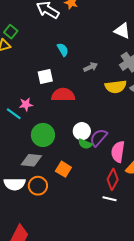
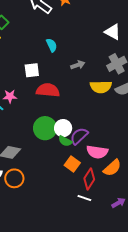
green circle: (43, 135) -> (45, 128), moved
pink semicircle: (118, 152) -> (97, 152), turned -95
orange square: (63, 169) -> (72, 164), moved

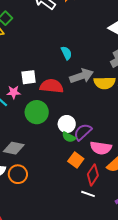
cyan semicircle: (52, 45) -> (66, 53), moved
gray arrow: (78, 65) -> (82, 76), moved, size x1.6
white square: (32, 70) -> (29, 77), moved
green circle: (45, 128) -> (37, 112), moved

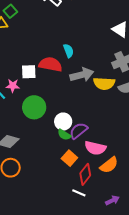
red semicircle: (52, 86) -> (50, 64), moved

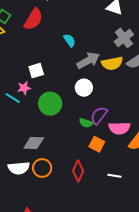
red semicircle: (50, 64) -> (33, 19), moved, turned 125
white circle: (63, 122) -> (84, 88), moved
red diamond: (85, 174) -> (78, 171), moved

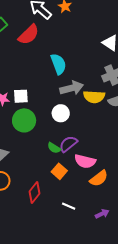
cyan semicircle: (70, 40) -> (58, 64), size x1.5
white square: (36, 71) -> (21, 96), moved

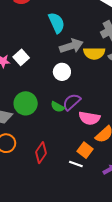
white square: (21, 96) -> (21, 57), turned -35
green circle: (24, 120) -> (26, 103), moved
orange square: (59, 171) -> (85, 150), moved

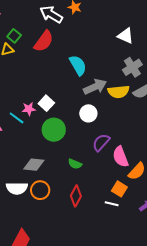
green circle: (26, 103) -> (54, 130), moved
green semicircle: (58, 107) -> (75, 164), moved
pink semicircle: (89, 118) -> (120, 157), turned 65

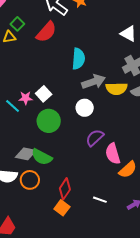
cyan semicircle: (78, 65) -> (78, 59), turned 30
green semicircle: (75, 164) -> (42, 157), moved, size x1.5
orange square: (119, 189) -> (62, 208), moved

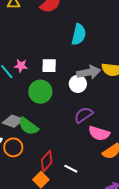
gray arrow: (94, 82) -> (89, 72), moved
white square: (44, 94) -> (49, 66), moved, turned 35
pink semicircle: (113, 154) -> (99, 133), turned -65
white line: (100, 200) -> (71, 169), moved

